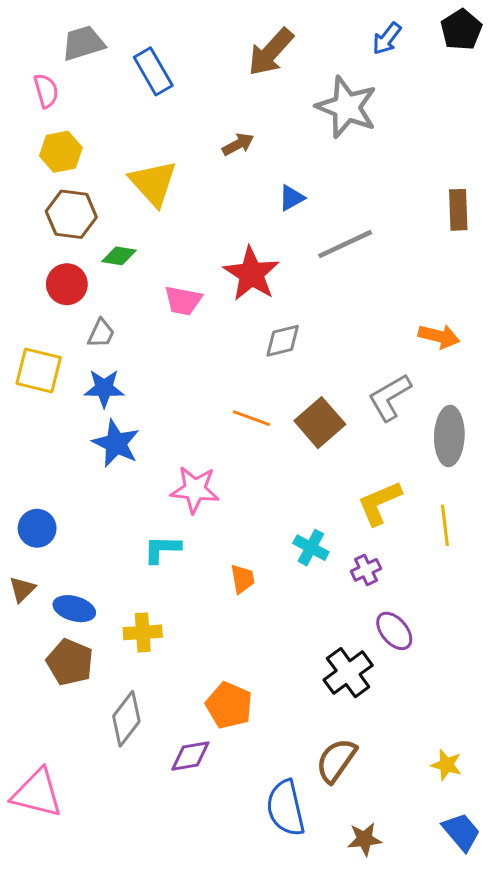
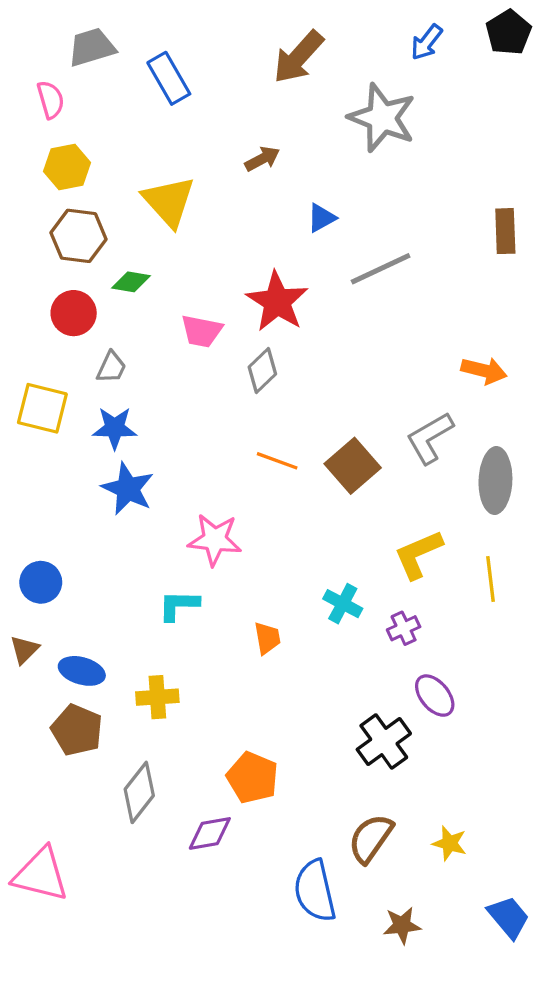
gray diamond: (283, 341) -> (262, 371), moved, turned -30
yellow star: (446, 765) -> (449, 843), moved

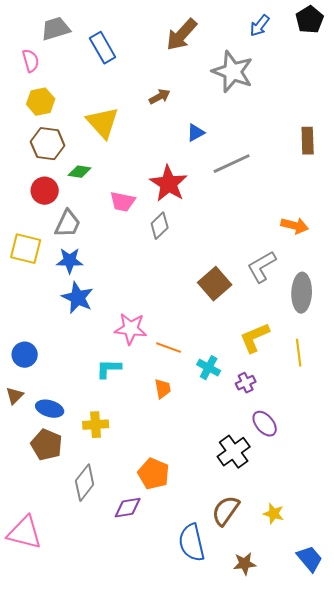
gray trapezoid: (111, 367) -> (68, 224), size x1.4
orange line: (277, 461) -> (169, 348), moved

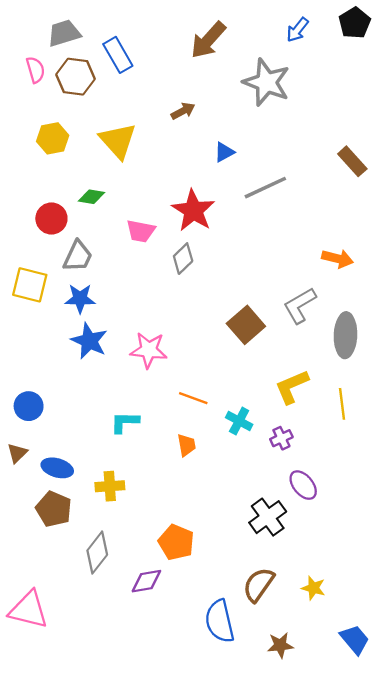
yellow hexagon: (41, 102) -> (53, 138), moved
brown rectangle: (308, 141) -> (352, 161), turned -40
brown hexagon: (48, 144) -> (75, 77), moved
pink star: (131, 329) -> (149, 350), moved

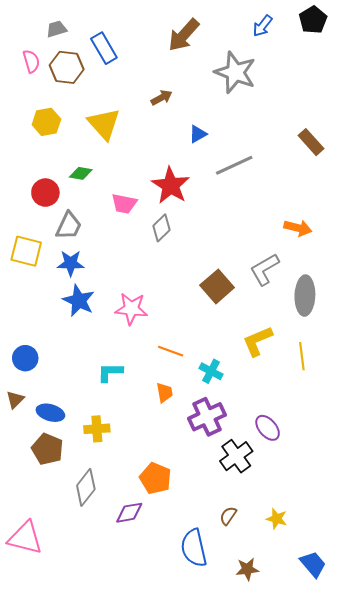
gray trapezoid: (64, 33) -> (57, 29), size x0.7
purple cross: (281, 438) -> (207, 417), moved, size x1.8
brown semicircle: (259, 585) -> (228, 516), size x0.6

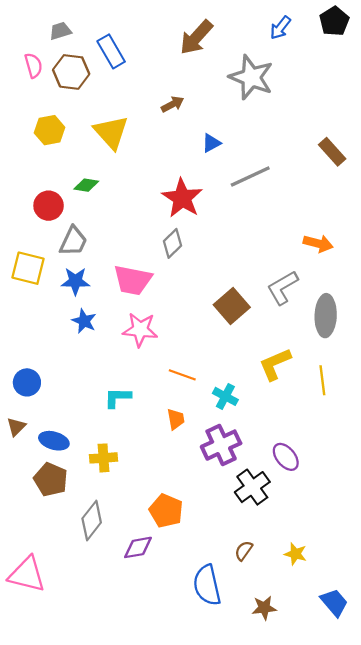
pink trapezoid: (124, 204) -> (133, 280), moved, size x1.4
blue star: (79, 301) -> (84, 321), size x0.7

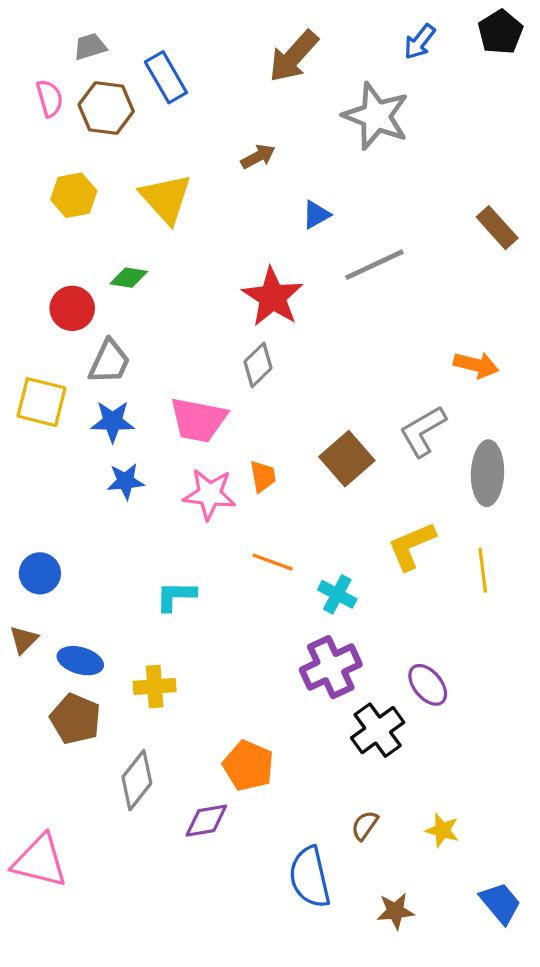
blue star: (84, 321) -> (126, 481), turned -30
orange trapezoid: (176, 419) -> (263, 476), moved

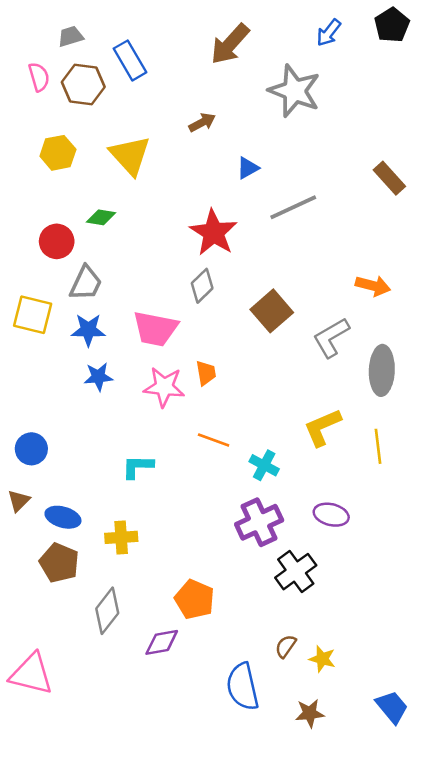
brown square: (347, 459) -> (272, 311), moved
purple ellipse: (428, 685) -> (331, 515), moved, turned -36
yellow star: (442, 830) -> (322, 659), moved

